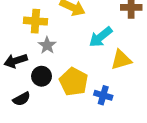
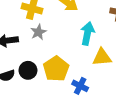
cyan arrow: (101, 37) -> (87, 33), turned 130
black circle: (42, 76) -> (28, 70), moved

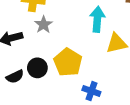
blue cross: (80, 86) -> (91, 91), moved

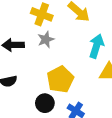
black circle: (37, 68) -> (45, 103), moved

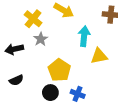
yellow cross: (42, 14) -> (33, 19), turned 30

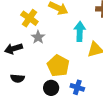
black semicircle: (16, 80) -> (17, 78), turned 32

